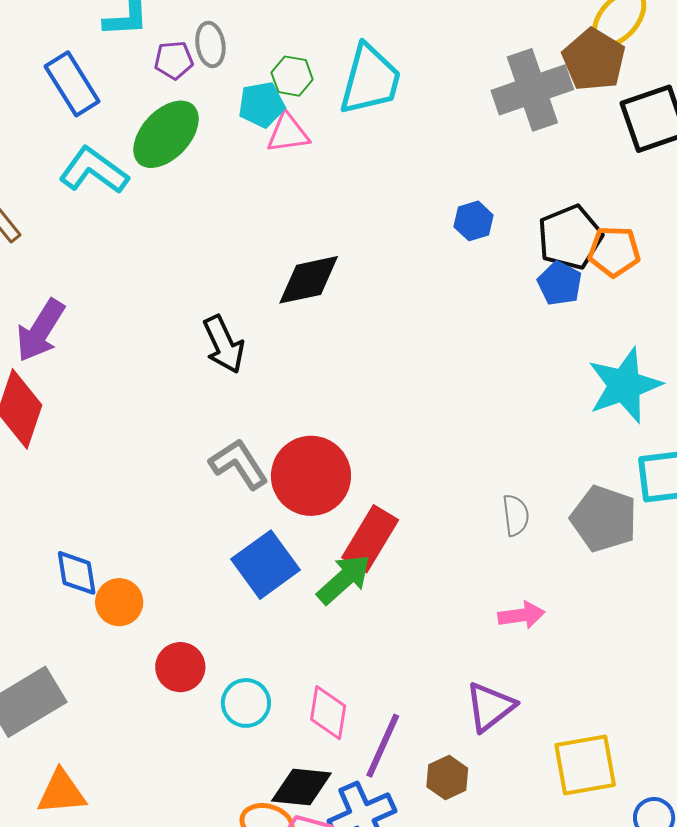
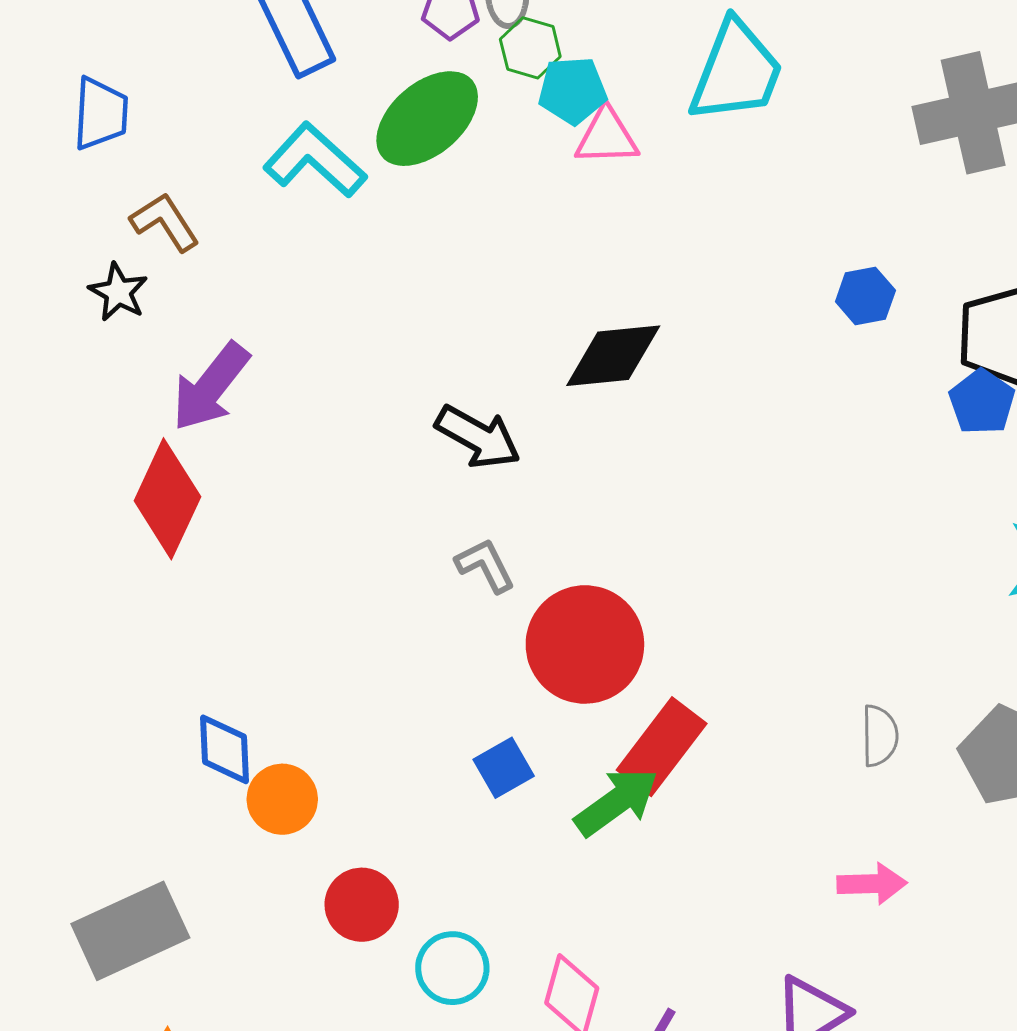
green hexagon: (292, 76) -> (530, 48), moved
black arrow: (224, 344) -> (478, 437), turned -42
gray L-shape: (239, 464) -> (485, 565), moved, size x0.7
blue square: (266, 565) -> (504, 768), size x0.6

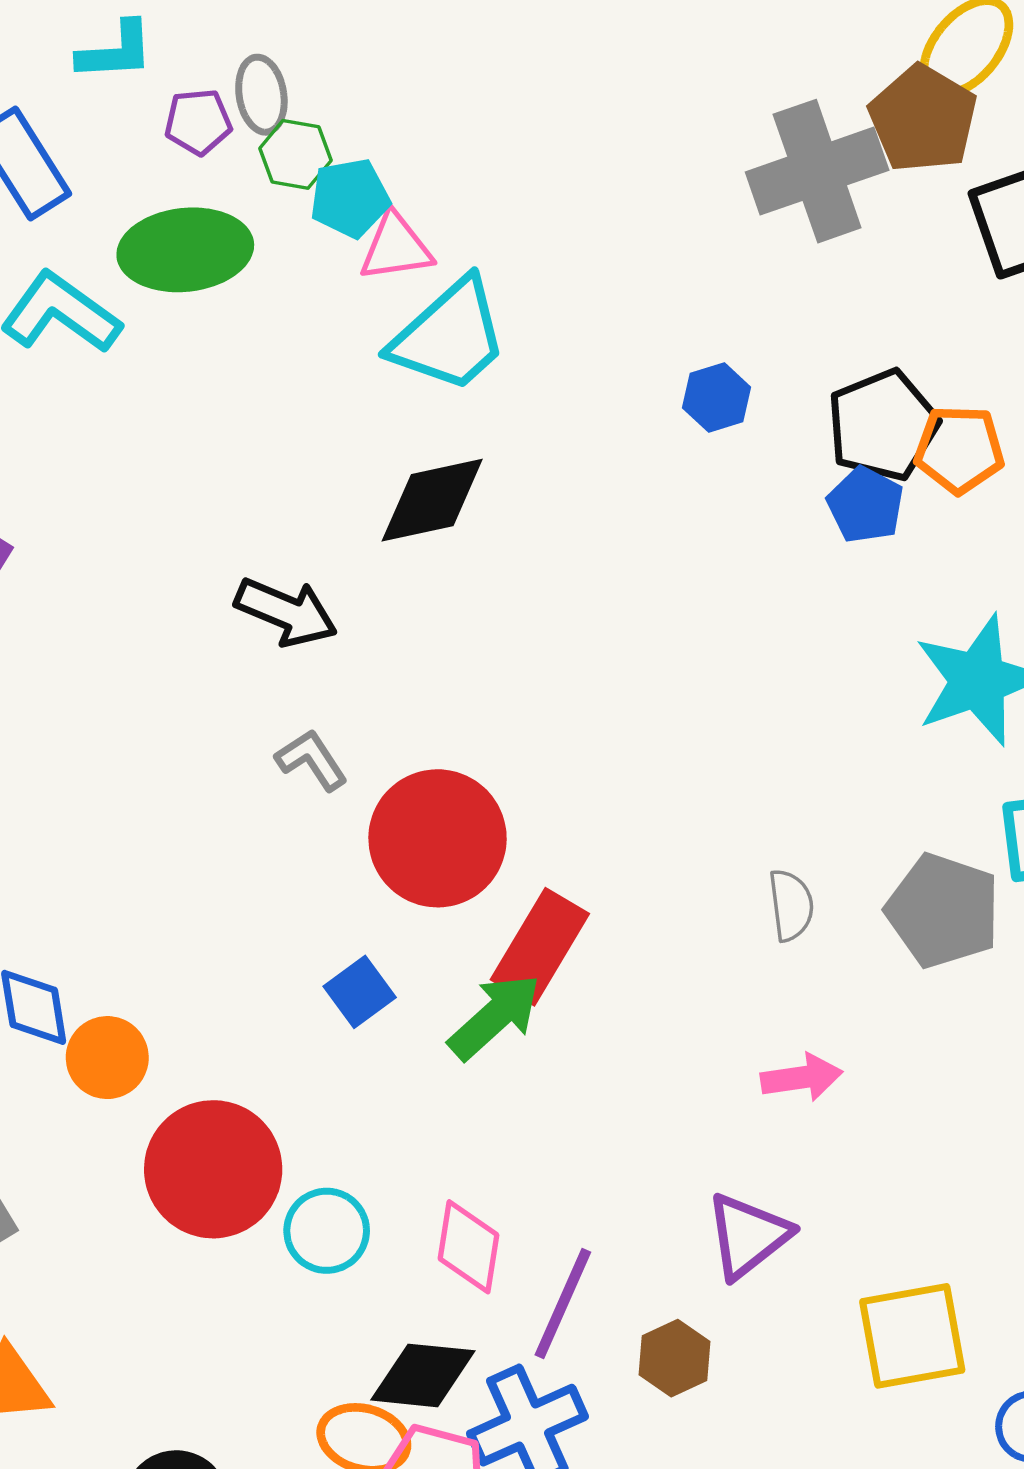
cyan trapezoid: (736, 71) -> (449, 336), moved, turned 33
green ellipse: (427, 119) -> (185, 250), turned 41
red circle: (362, 905) -> (213, 1169), size x1.6

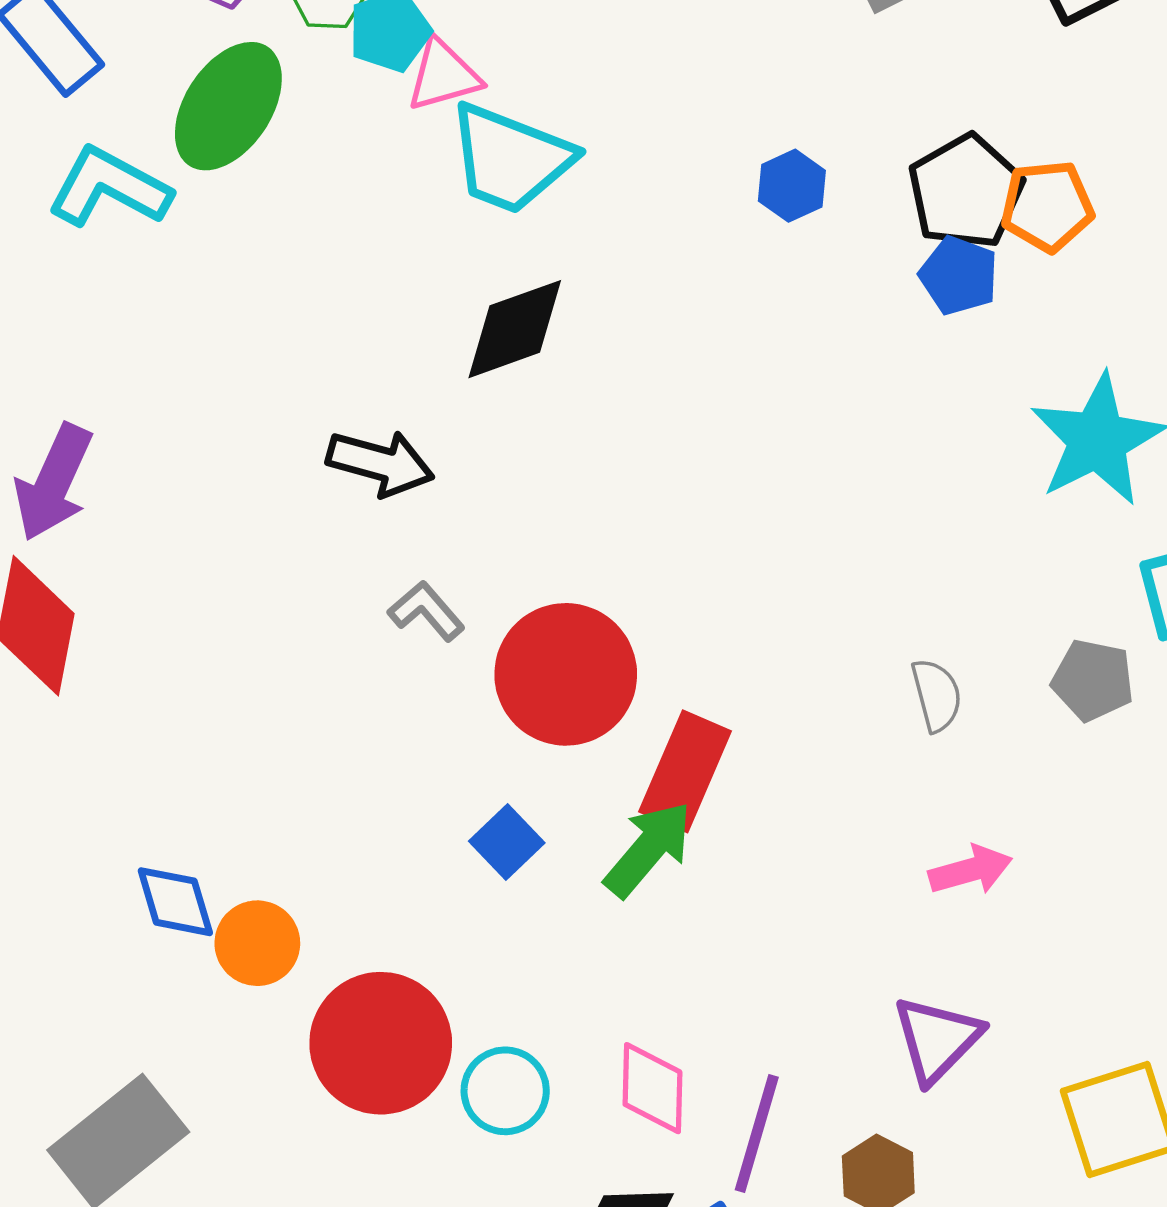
green ellipse: (185, 250) -> (228, 106), turned -43
cyan trapezoid: (449, 336) -> (510, 159), turned 71
gray pentagon: (943, 911) -> (1093, 680), size x0.7

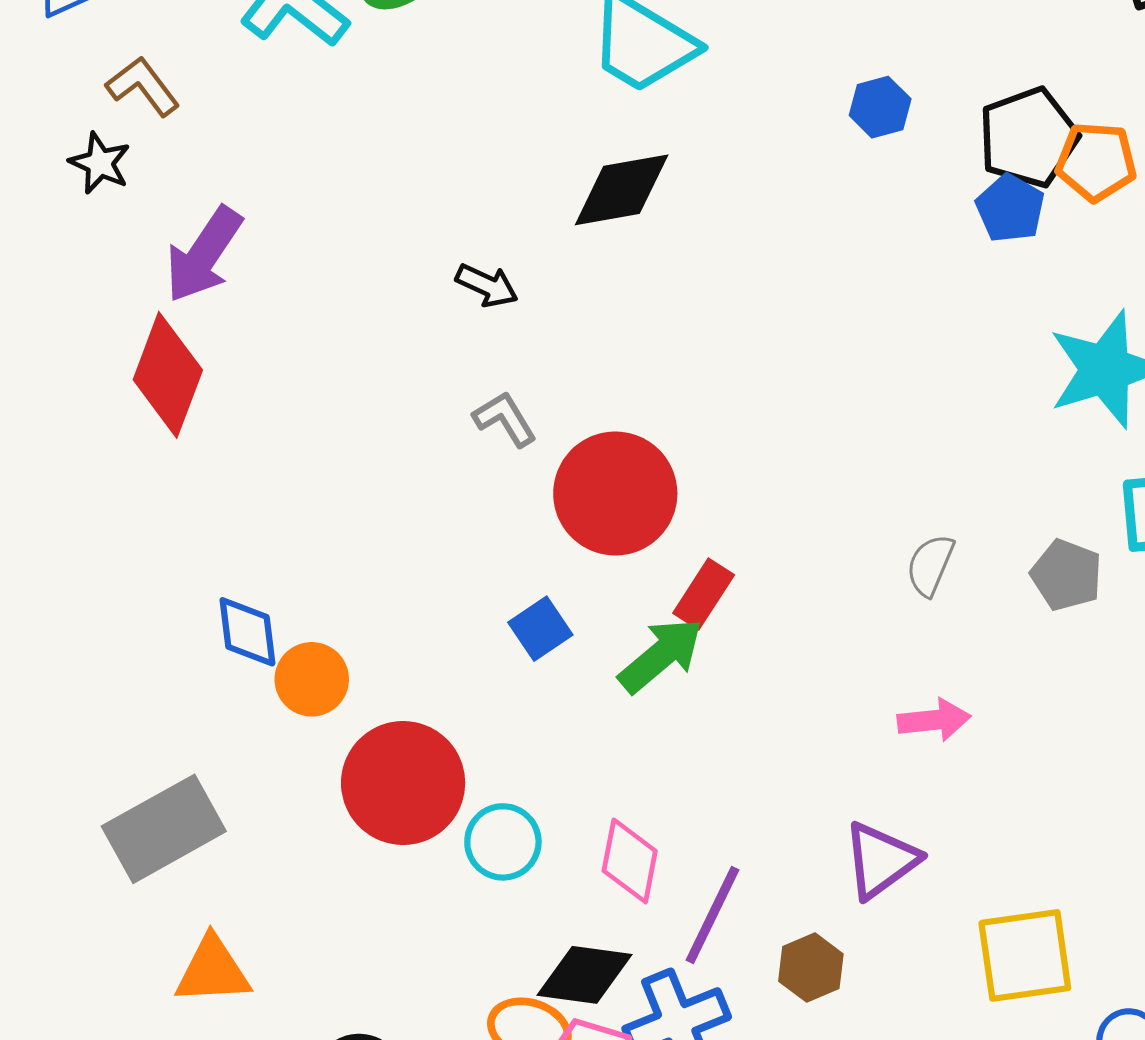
black arrow: (380, 463) -> (487, 285), size x0.7
gray semicircle: (936, 695) -> (930, 565), turned -152
red rectangle: (685, 771) -> (704, 594), size x0.7

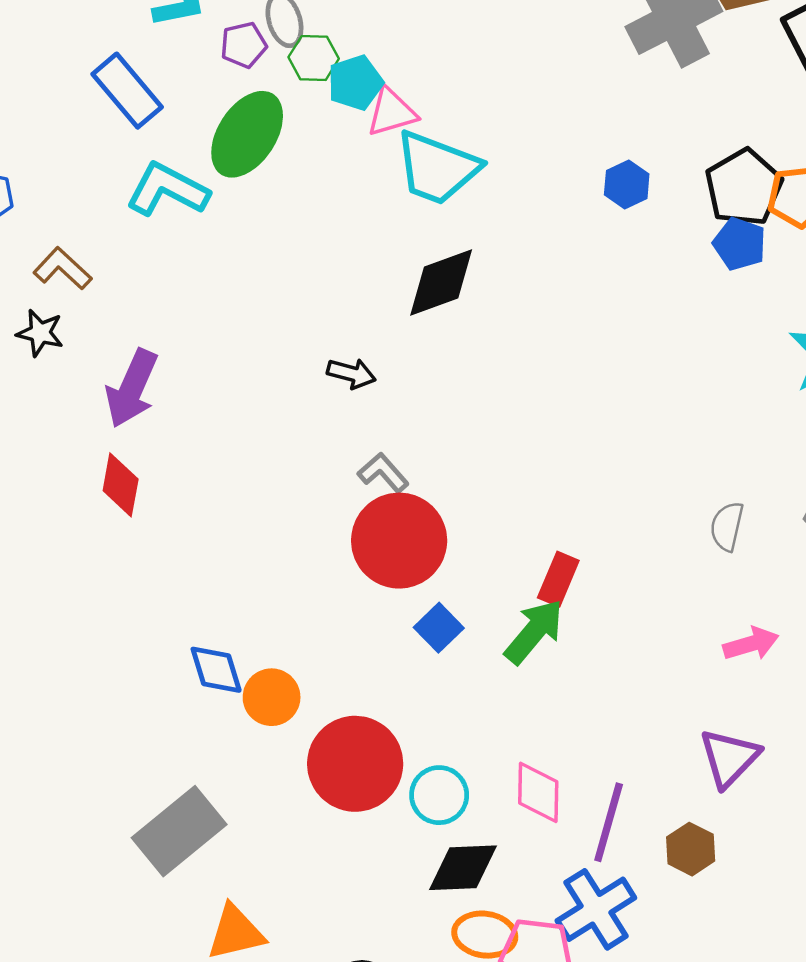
red diamond: (168, 375) -> (121, 485), size x0.7
red circle: (615, 493) -> (399, 541), moved
black diamond: (584, 975) -> (463, 868), moved

